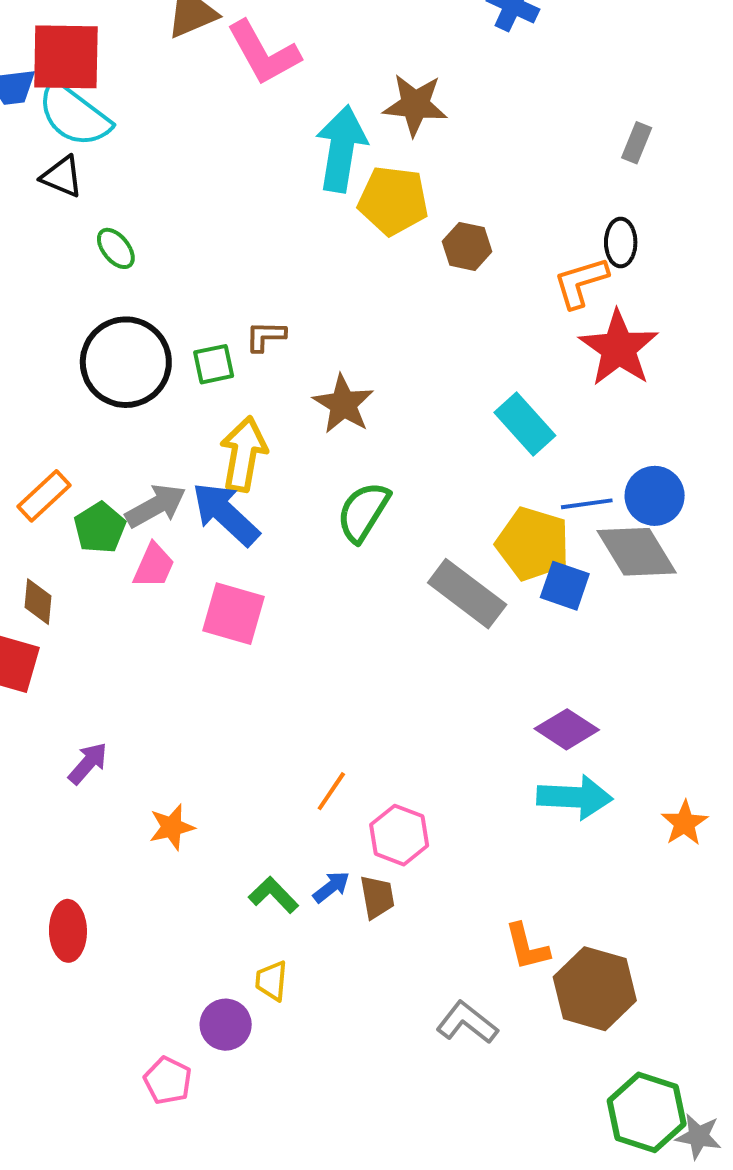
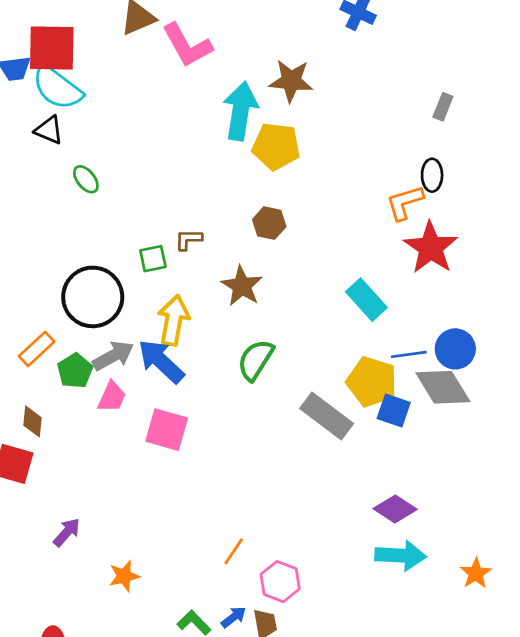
brown hexagon: (467, 246) -> (269, 223), moved
black circle: (126, 362) -> (93, 297), moved

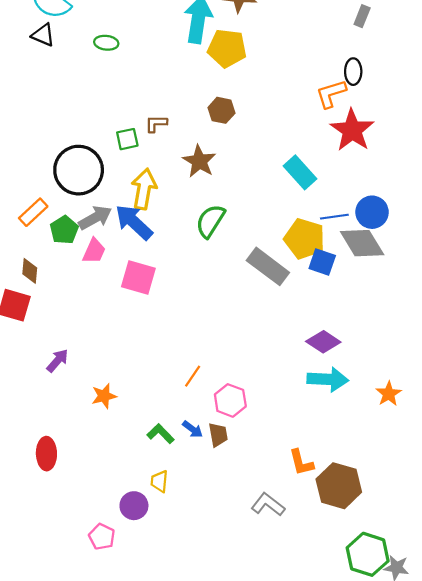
green ellipse: (86, 179) -> (106, 43), moved, turned -45
blue arrow: (234, 617) -> (193, 429), turned 75

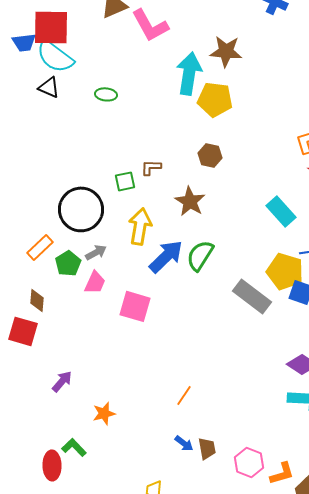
gray arrow: (95, 218) -> (96, 252), size x0.7
blue arrow: (134, 222) -> (166, 256), moved, turned 93
pink hexagon: (230, 400) -> (249, 462), moved
green L-shape: (161, 434) -> (74, 447), moved
orange L-shape: (301, 462) -> (282, 473), turned -92

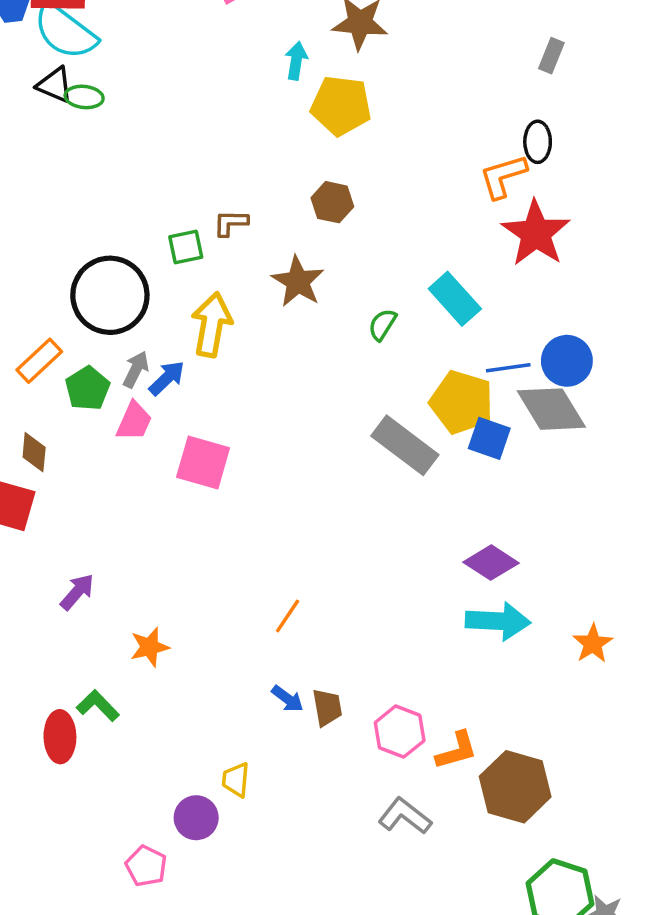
cyan arrow: (189, 73) -> (296, 61), size x0.5
green ellipse: (106, 94) -> (84, 97), moved
gray arrow: (96, 252) -> (136, 369), turned -35
green semicircle: (200, 255) -> (382, 325), moved, size x0.6
blue arrow: (166, 256) -> (167, 378), moved, size x0.6

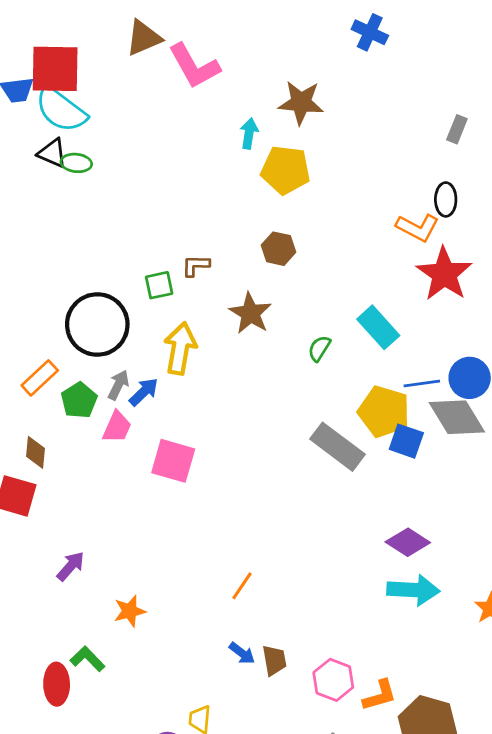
orange L-shape: (503, 176) -> (418, 228), turned -135

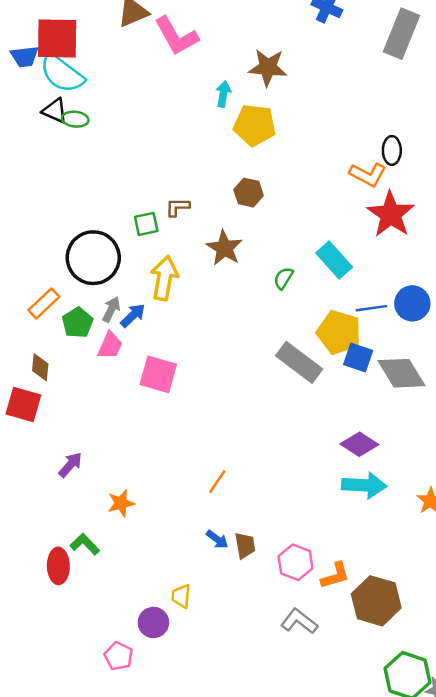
gray rectangle: (457, 129) -> (401, 34), moved, size x2.0
gray diamond: (457, 417) -> (401, 373), moved

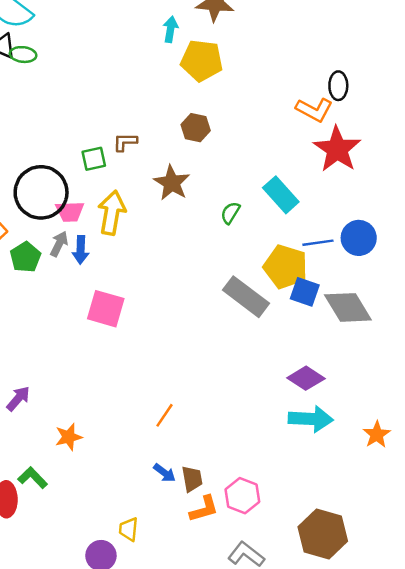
blue arrow: (133, 315) -> (81, 250), turned 136
pink trapezoid: (110, 346) -> (70, 212), moved, turned 64
orange L-shape: (335, 576) -> (204, 509), moved

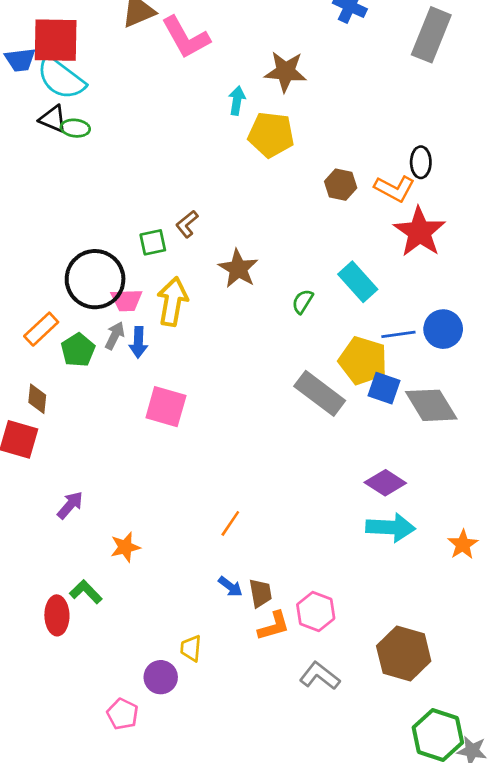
brown hexagon: (196, 128) -> (341, 185), moved
brown L-shape: (125, 142) -> (187, 224), turned -40

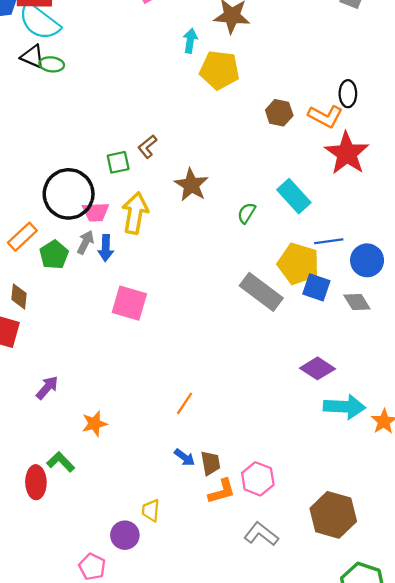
blue circle: (443, 329) -> (367, 260), moved
gray diamond: (431, 405) -> (357, 302), size x0.6
cyan arrow: (391, 527) -> (345, 407), moved

